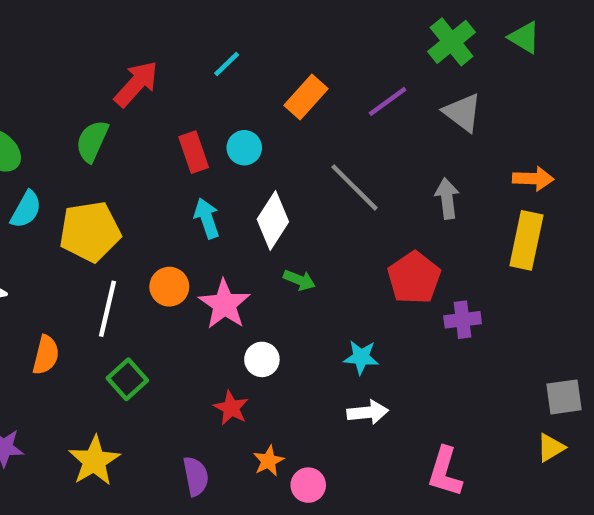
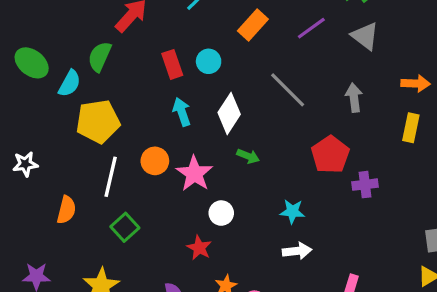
cyan semicircle: (26, 209) -> (70, 83), moved
yellow rectangle: (526, 240) -> (411, 128), size x0.7

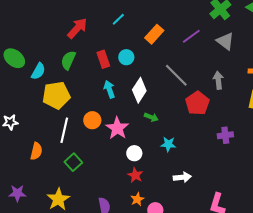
green semicircle: (100, 57) -> (68, 60), moved
red pentagon: (330, 155) -> (197, 103), moved
cyan star: (292, 211) -> (168, 144), moved
red star: (199, 248) -> (135, 175), moved

